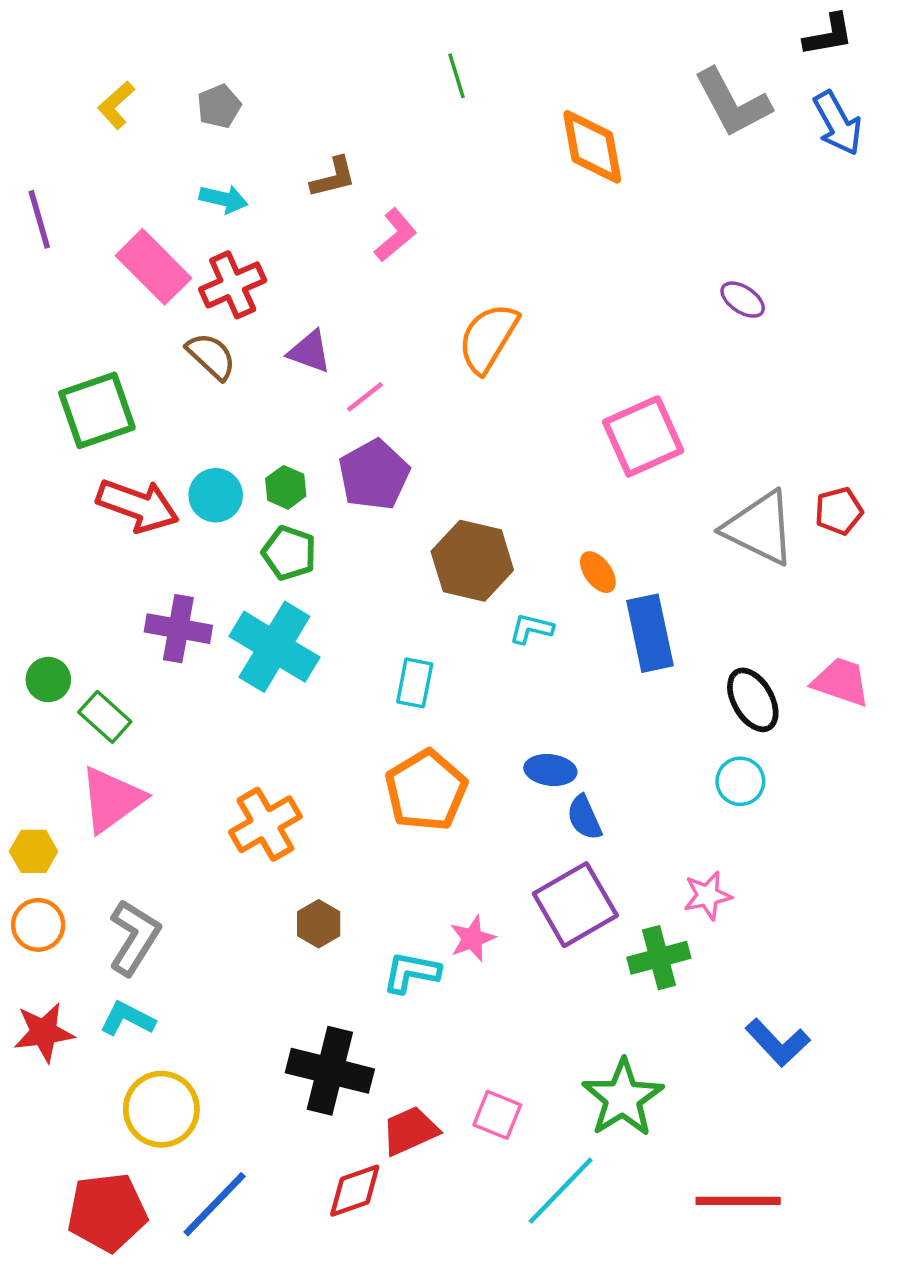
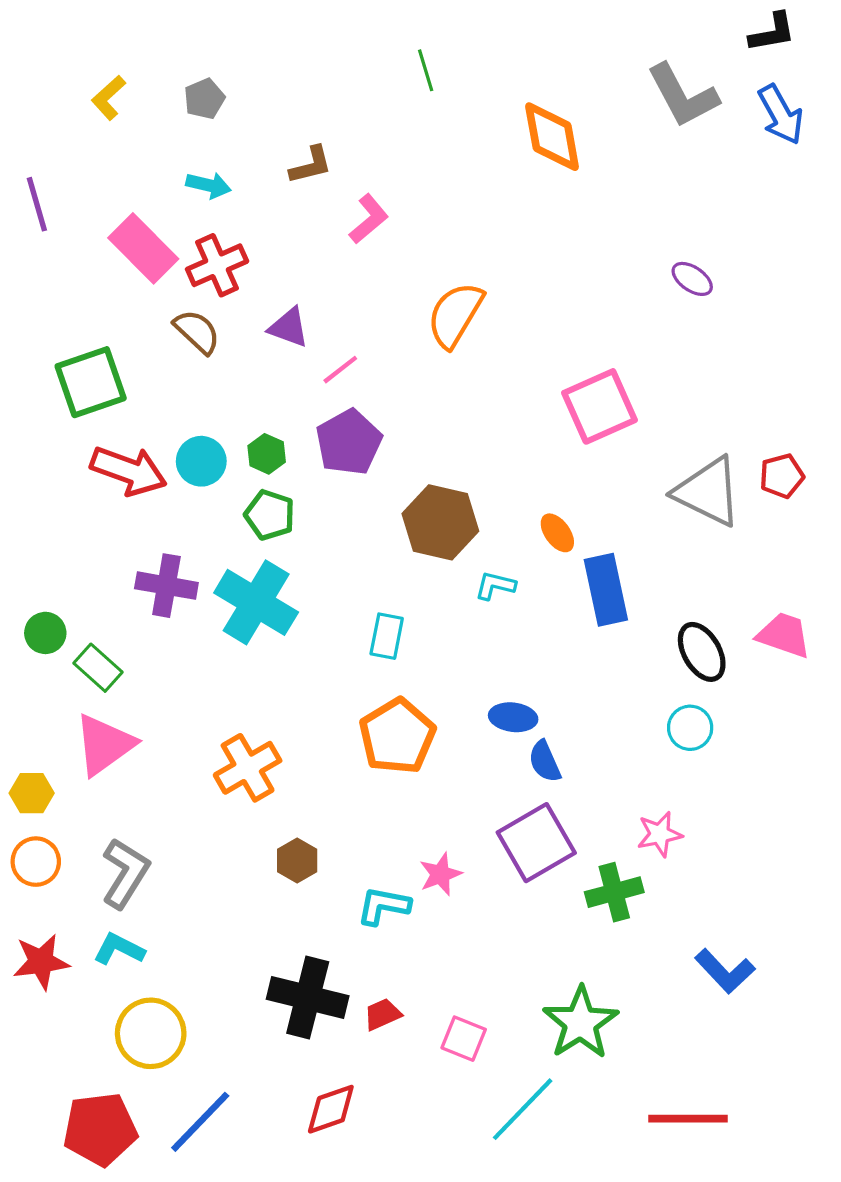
red trapezoid: (410, 1131) -> (382, 1014), moved, size x0.7

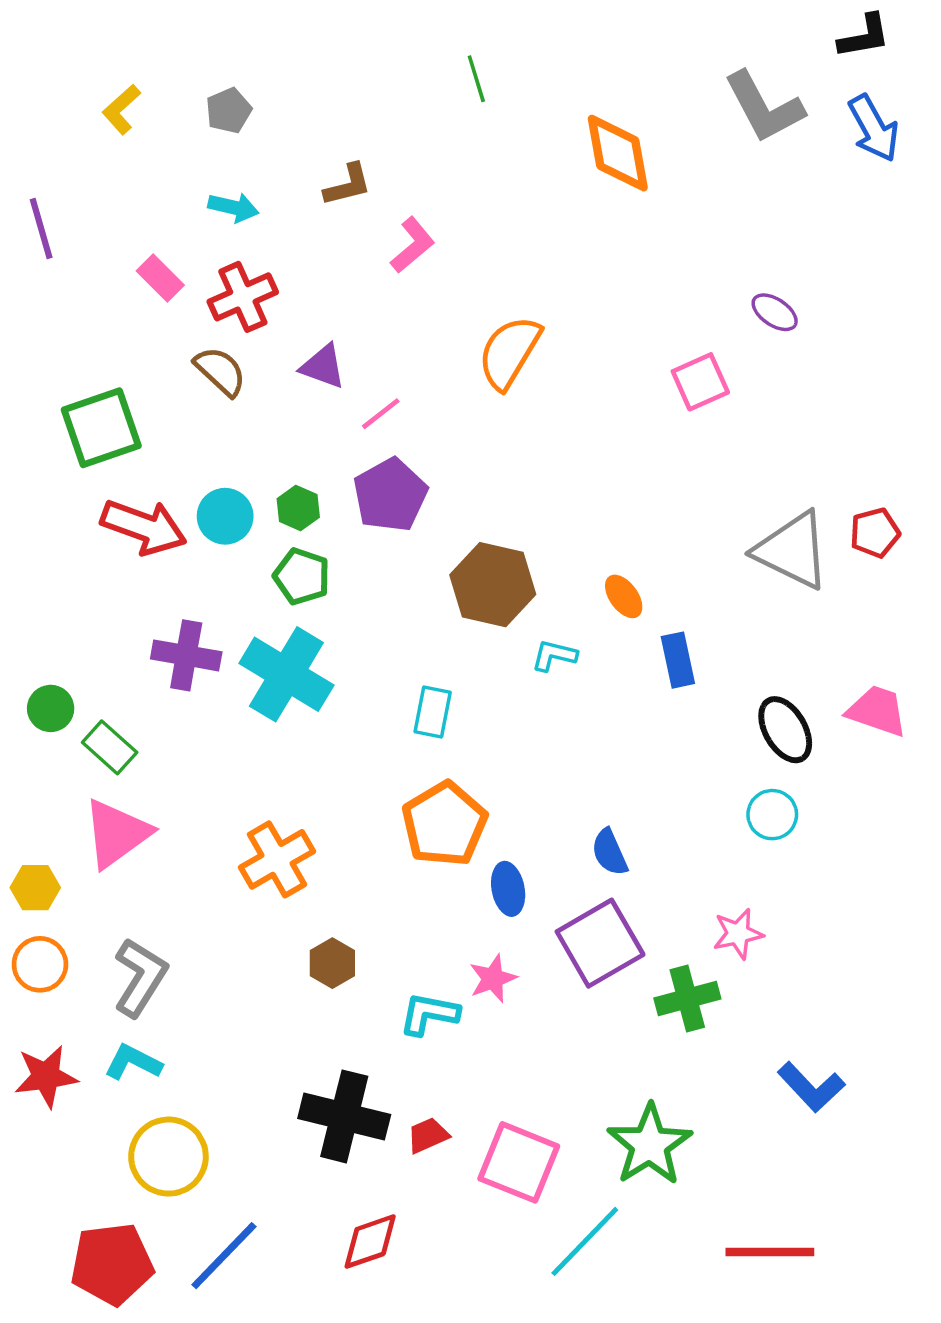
pink rectangle: (143, 248) -> (160, 278), size x0.6
pink square: (599, 406) -> (700, 382), moved, size x0.7
blue rectangle: (606, 590) -> (678, 660), size x0.7
blue ellipse: (513, 717) -> (508, 889), moved, turned 72
pink square: (464, 1039) -> (519, 1162), size x1.6

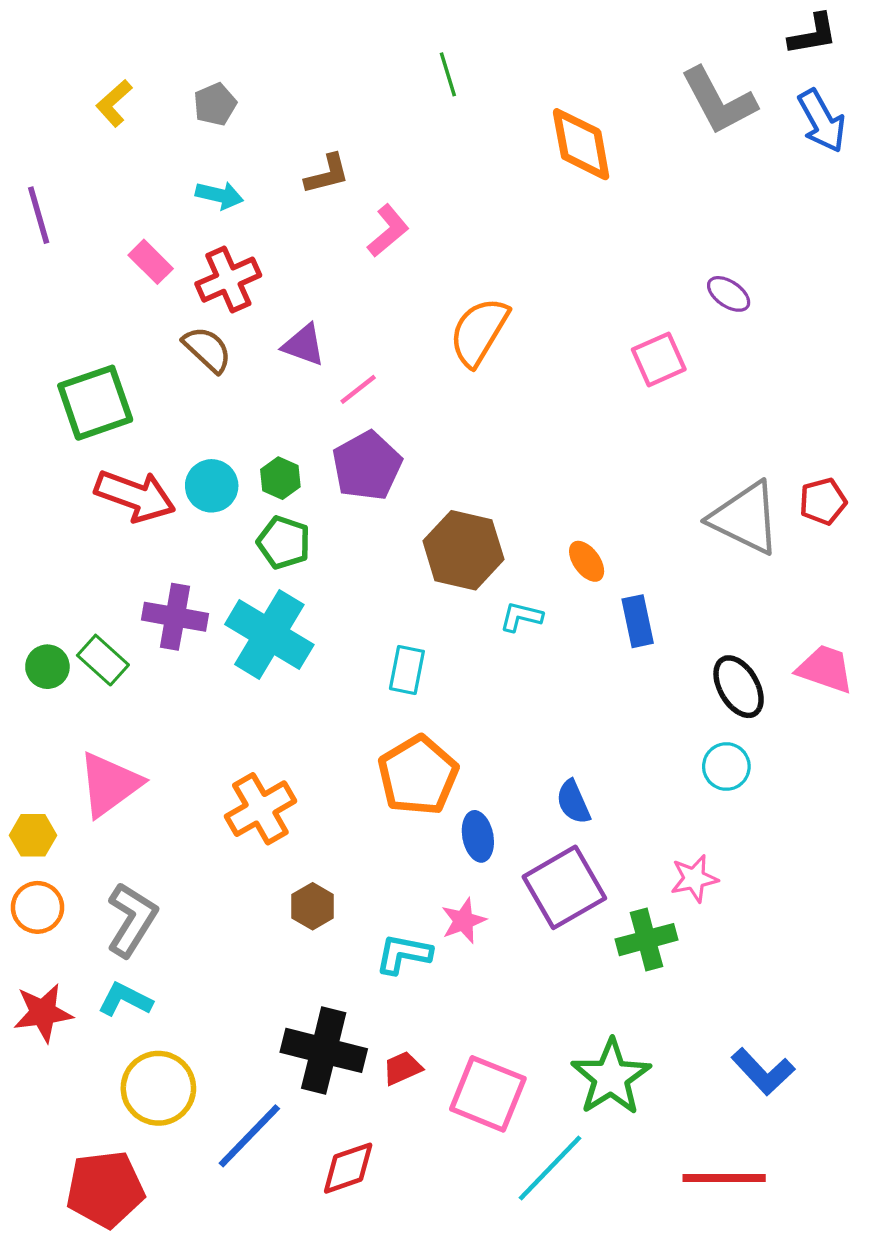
green rectangle: (110, 747) -> (103, 660), moved
blue L-shape: (811, 1087) -> (763, 1072), moved
blue line: (224, 1256) -> (249, 1136), moved

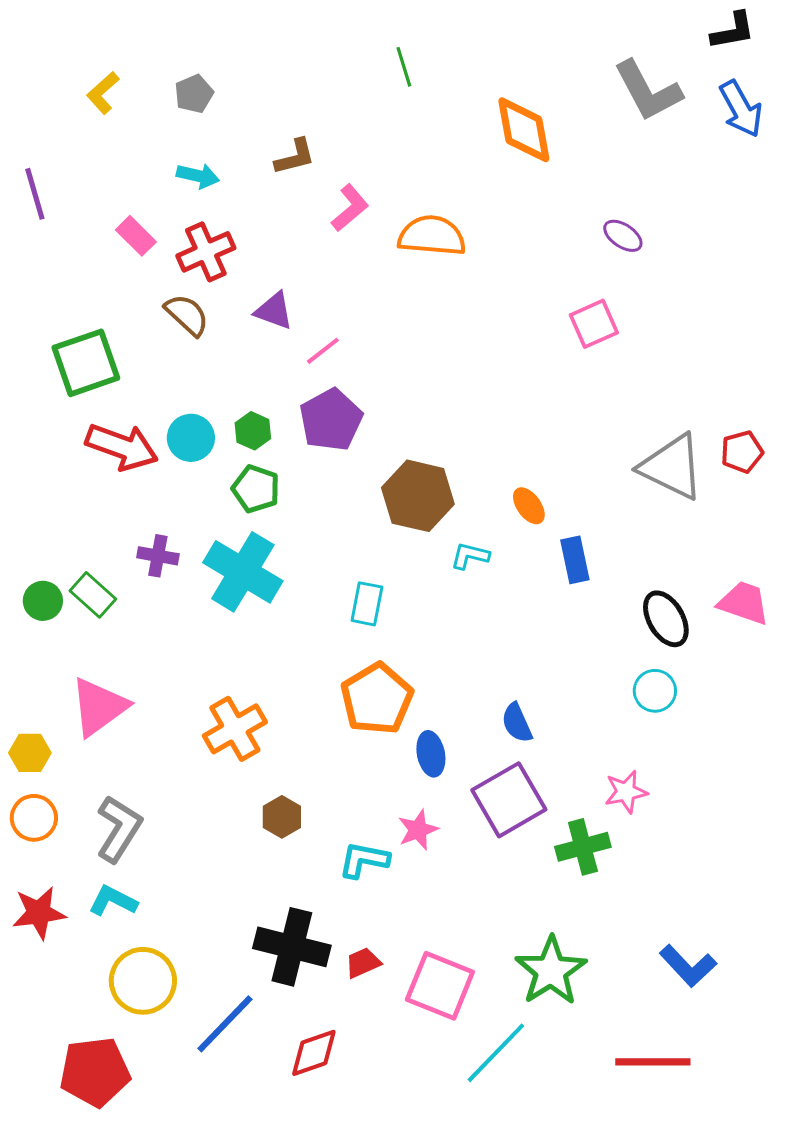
purple ellipse: (729, 294) -> (623, 236), moved
orange semicircle: (479, 332) -> (432, 236), moved, turned 64
purple cross: (175, 617) -> (158, 556), size x0.7

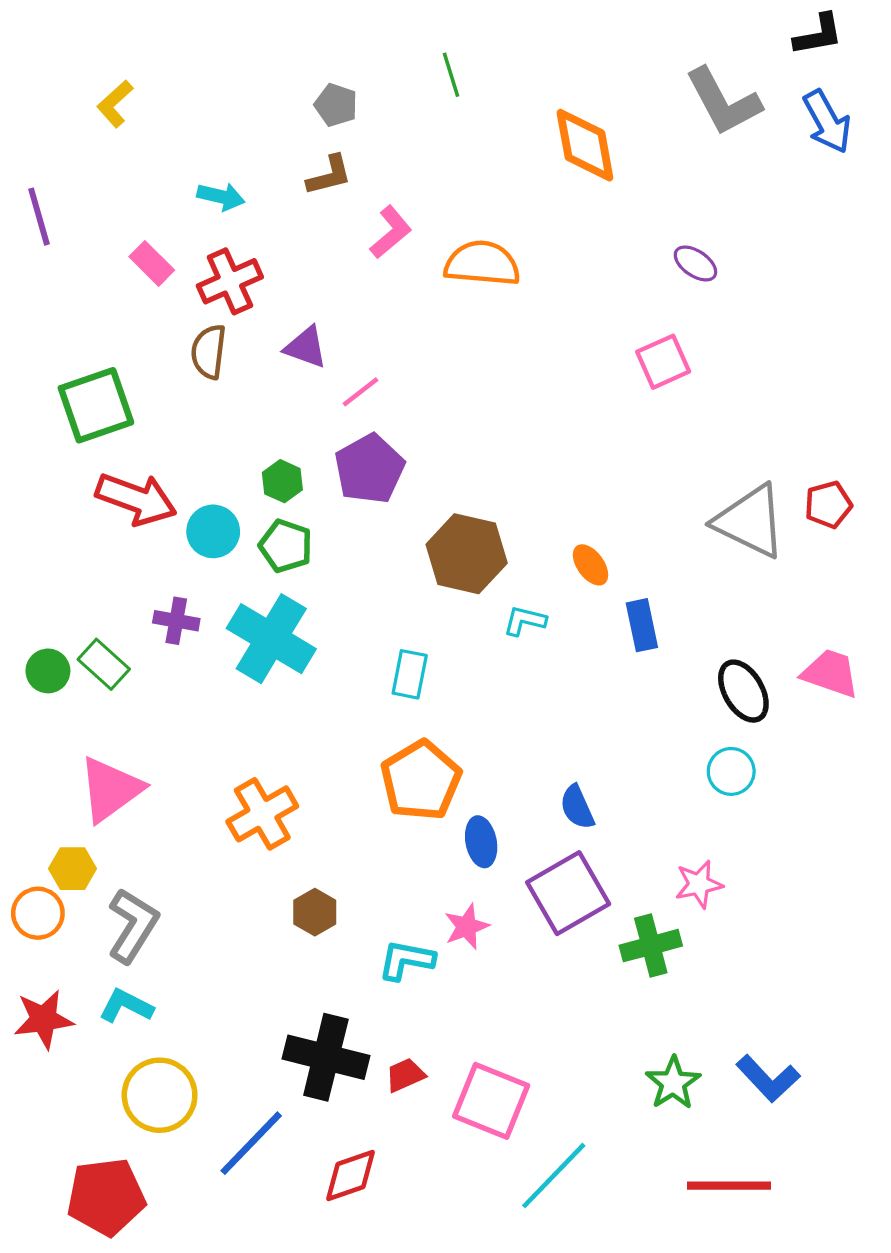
gray pentagon: (194, 94) -> (336, 105), moved, turned -30
brown semicircle: (187, 315) -> (209, 352), turned -126
cyan circle: (191, 438) -> (213, 531), moved
yellow hexagon: (30, 753) -> (72, 869), moved
green star: (551, 971) -> (673, 1083), moved, size x0.7

